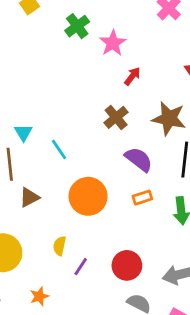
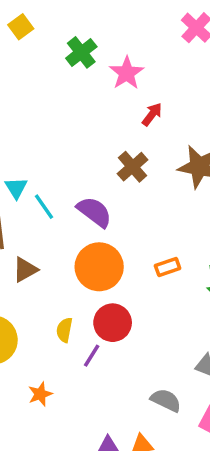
cyan line: (59, 149) -> (44, 207), moved
purple semicircle: (139, 159) -> (94, 212), moved
red circle: (127, 265) -> (113, 323), moved

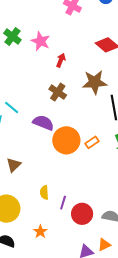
cyan line: (44, 207) -> (12, 108), moved
orange circle: (99, 267) -> (66, 140), moved
red circle: (113, 323) -> (82, 214), moved

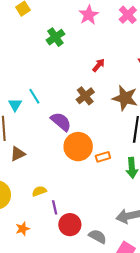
green cross: (12, 37) -> (55, 37), moved
pink star: (41, 41) -> (89, 15), moved
yellow semicircle: (44, 192) -> (39, 191), turned 56
purple line: (63, 203) -> (55, 207), turned -48

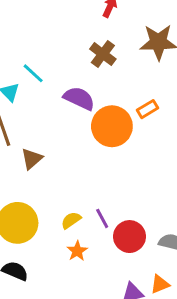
orange rectangle: (103, 157) -> (147, 109), moved
yellow semicircle: (39, 191) -> (71, 220), moved
orange star: (23, 229) -> (77, 251), moved

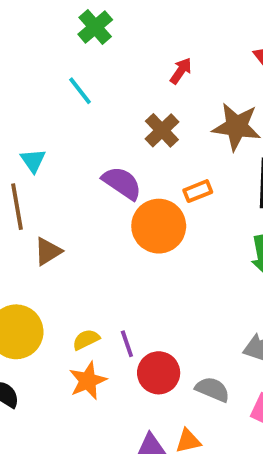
cyan line: (33, 73) -> (80, 91), moved
orange rectangle: (147, 109) -> (198, 191), moved
orange star: (77, 251) -> (88, 381), size x1.4

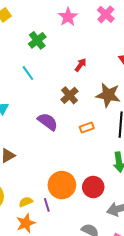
orange circle: (159, 226) -> (62, 185), moved
red circle: (159, 373) -> (93, 187), moved

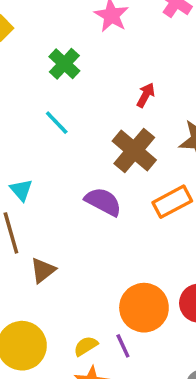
brown cross: (70, 95) -> (134, 151), size x1.4
orange rectangle: (87, 127) -> (172, 202), size x1.5

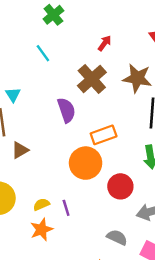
purple semicircle: (103, 202) -> (66, 110), turned 35
orange rectangle: (172, 202) -> (104, 135), moved
orange circle: (144, 308) -> (86, 163), moved

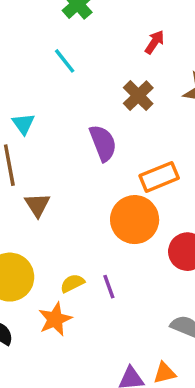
brown cross: (92, 79) -> (138, 96), size x0.7
brown triangle: (20, 150) -> (37, 205), turned -30
orange star: (41, 229) -> (55, 319), moved

